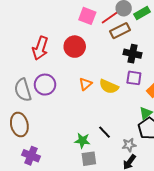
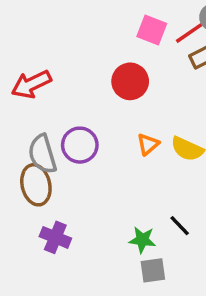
red arrow: (40, 48) -> (31, 84), moved, turned 45
brown ellipse: (19, 124) -> (36, 185), moved
purple cross: (31, 156) -> (55, 237), moved

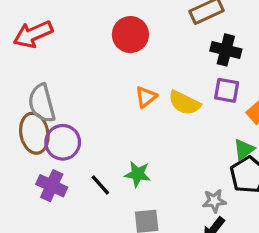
purple circle: (80, 145) -> (63, 142), moved
black line: (180, 226) -> (100, 185), moved
green star: (142, 240) -> (138, 174), moved

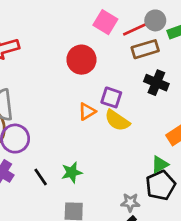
purple square: (227, 90) -> (111, 97), moved
green star: (138, 174) -> (72, 172), turned -30

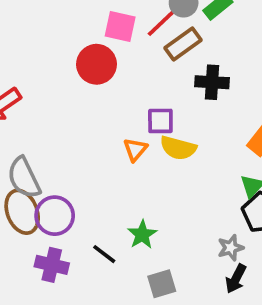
red circle: (81, 60) -> (97, 64), moved

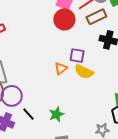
red circle: (97, 64) -> (64, 19), moved
black line: (104, 254) -> (28, 114), moved

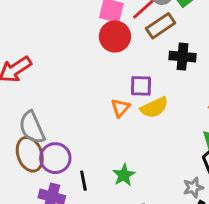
yellow semicircle: (84, 72) -> (154, 108), turned -42
black line: (28, 114) -> (83, 181), turned 40

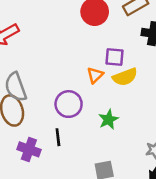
purple circle: (55, 158) -> (69, 104), moved
green star: (124, 175) -> (108, 119), moved

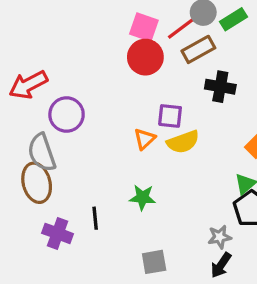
purple circle: (69, 104) -> (67, 114), moved
green star: (108, 119) -> (142, 197), moved, turned 30

